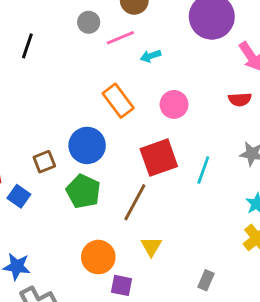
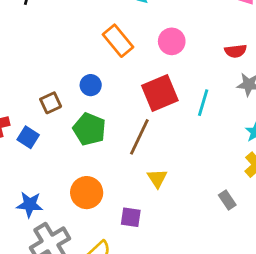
red semicircle: (240, 99) -> (236, 51), moved
blue circle: (87, 145) -> (91, 85), size x0.6
orange circle: (98, 257) -> (87, 193), moved
gray rectangle: (206, 280) -> (227, 200), moved, turned -54

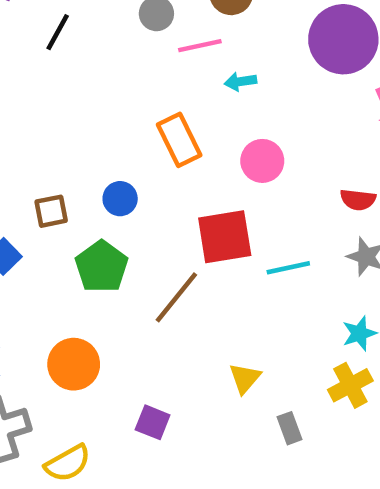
cyan line: (203, 103) -> (288, 268), turned 48
yellow triangle: (157, 178) -> (245, 378), moved
purple square: (131, 217) -> (153, 422), moved

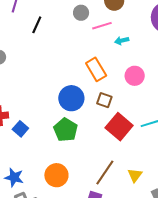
blue circle: (120, 199) -> (71, 98), size x1.6
brown square: (51, 211) -> (104, 100), moved, turned 35
red square: (225, 237) -> (119, 127), moved, turned -36
brown line: (176, 297) -> (105, 173), moved

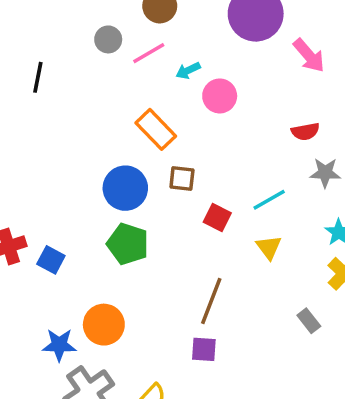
pink circle: (135, 76) -> (220, 96), moved
red square: (119, 127) -> (217, 218), size x0.6
orange circle: (56, 175) -> (104, 325), moved
yellow triangle: (135, 175) -> (269, 247), moved

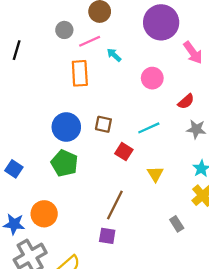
cyan arrow: (188, 71) -> (114, 55), turned 63
pink circle: (220, 96) -> (152, 78), moved
orange rectangle: (156, 129) -> (80, 73), moved, turned 35
red semicircle: (305, 132) -> (186, 101), turned -36
cyan line: (269, 200) -> (149, 128), moved

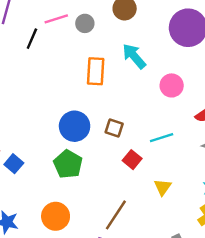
pink line: (90, 41) -> (56, 19), moved
cyan arrow: (114, 55) -> (134, 56), size x1.6
orange circle: (44, 214) -> (56, 216), moved

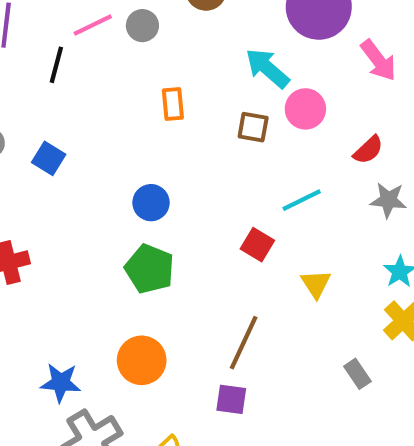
cyan arrow: (134, 56) -> (267, 68), moved
orange rectangle: (96, 71) -> (173, 104), size x0.7
blue circle: (75, 126) -> (151, 203), size x0.7
brown square: (114, 128) -> (253, 127), moved
blue square: (14, 164) -> (49, 158), moved

